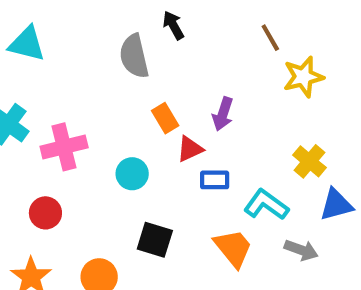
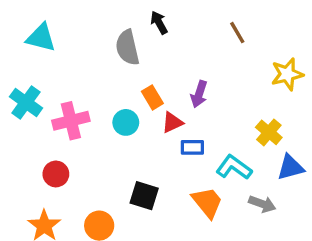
yellow star: (303, 77) -> (287, 74), moved
cyan circle: (132, 174) -> (126, 122), moved

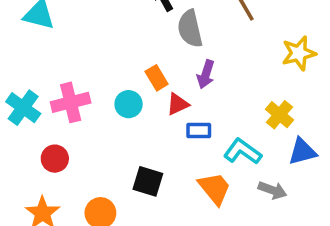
gray semicircle: (127, 48) -> (190, 29), moved
cyan cross: (26, 102) -> (23, 108), moved

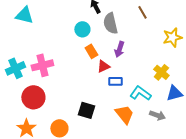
cyan circle: (129, 104) -> (82, 29), moved
cyan cross: (23, 108) -> (15, 68), turned 30
red circle: (55, 159) -> (33, 97), size x1.5

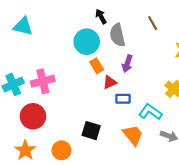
cyan circle: (82, 29) -> (87, 42), size x1.5

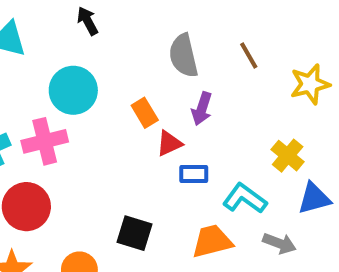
black arrow: (101, 16) -> (88, 21), moved
brown line: (153, 23) -> (249, 56), moved
cyan circle: (87, 42) -> (73, 90), moved
orange trapezoid: (133, 135) -> (212, 241), turned -65

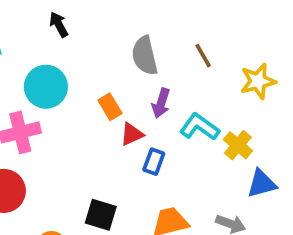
blue rectangle: (194, 174) -> (154, 162), turned -70
cyan L-shape: (245, 198) -> (199, 127), moved

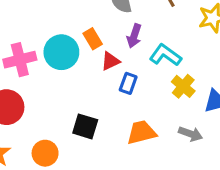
cyan circle: (46, 87) -> (61, 52), moved
yellow cross: (238, 145) -> (183, 86), moved

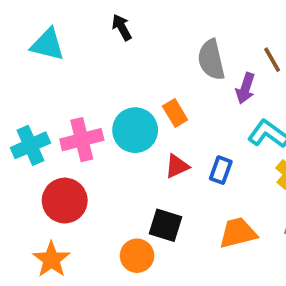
purple arrow: (134, 36) -> (245, 88), moved
red triangle: (110, 61) -> (177, 166), moved
orange circle: (45, 153) -> (137, 256), moved

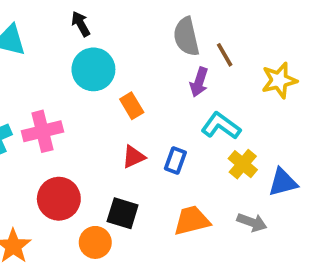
gray semicircle: (211, 60) -> (186, 37), moved
cyan circle: (135, 130) -> (93, 69), moved
red circle: (65, 201) -> (59, 199), moved

